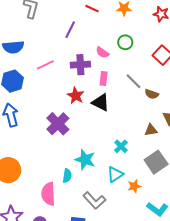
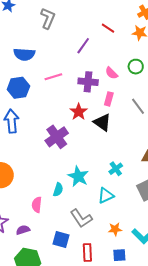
orange star: (134, 186) -> (115, 229), moved
pink semicircle: (48, 194) -> (37, 205), size x0.7

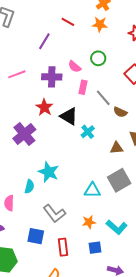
pink rectangle: (109, 99) -> (83, 87), moved
cyan cross: (116, 169) -> (88, 132), moved
cyan triangle: (106, 196) -> (92, 190), moved, turned 30

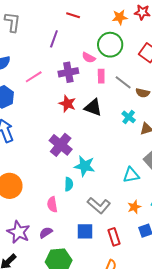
orange star: (100, 24) -> (120, 17), moved
green circle: (98, 58) -> (110, 45), size x1.6
cyan cross: (88, 132) -> (129, 117), moved
purple cross: (24, 134) -> (61, 145), moved

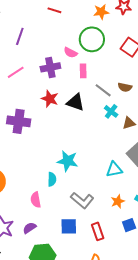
purple line: (54, 39) -> (20, 36), moved
gray line: (123, 82) -> (103, 90), moved
purple cross: (61, 145) -> (19, 121), moved, turned -30

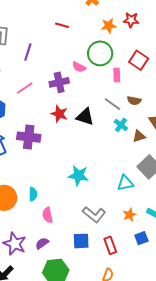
pink rectangle: (83, 71) -> (117, 75), moved
cyan semicircle: (52, 179) -> (33, 194), moved

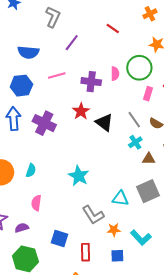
pink semicircle: (79, 67) -> (115, 74), turned -136
cyan semicircle: (33, 194) -> (31, 170), moved
gray L-shape: (94, 215) -> (93, 215), moved

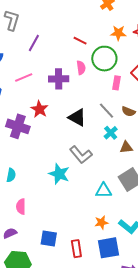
red line: (113, 29) -> (80, 41), moved
red star: (81, 111) -> (40, 109), moved
gray L-shape: (93, 215) -> (81, 155), moved
blue square: (117, 256) -> (108, 248), size x1.6

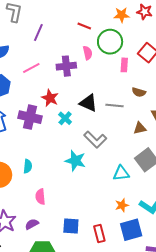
gray line: (107, 111) -> (114, 105), moved, turned -36
cyan cross: (111, 133) -> (65, 118), moved

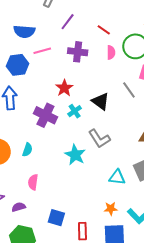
red line: (84, 26) -> (104, 30), moved
purple cross: (66, 66) -> (78, 52), moved
pink line: (31, 68) -> (42, 51), moved
gray line: (114, 105) -> (129, 90), moved, turned 36
purple cross: (30, 117) -> (45, 115), moved

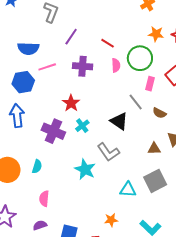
black triangle: (101, 101) -> (119, 121), moved
purple semicircle: (19, 207) -> (40, 225), moved
orange star: (111, 209) -> (111, 220), moved

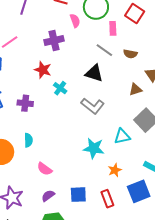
purple cross: (83, 66) -> (54, 40), moved
purple cross: (53, 131) -> (25, 103), moved, size x0.7
cyan star: (85, 169) -> (94, 148), moved
pink semicircle: (44, 199) -> (45, 169), turned -42

